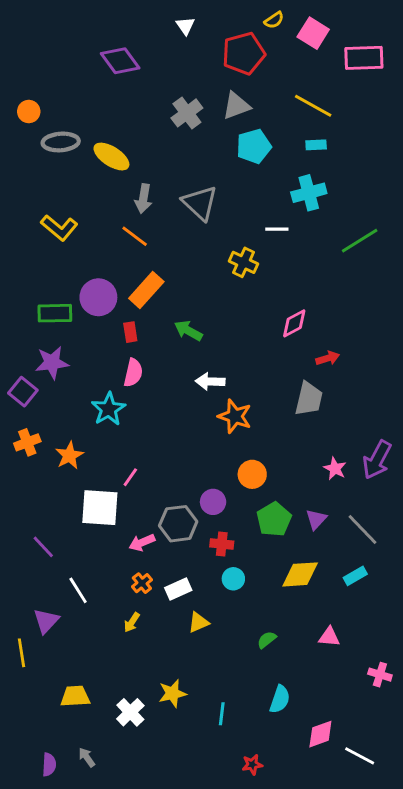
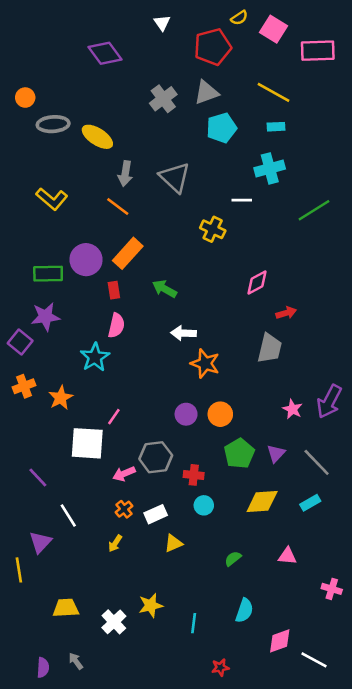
purple circle: (213, 502) -> (186, 414), moved

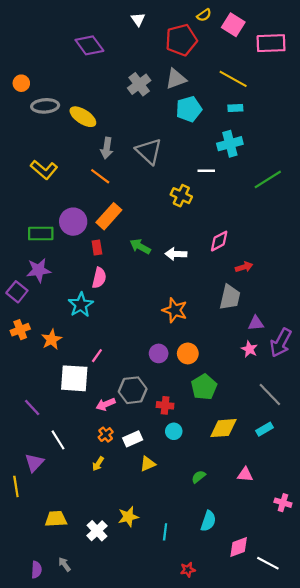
white arrow: (184, 333) -> (176, 254), moved
purple triangle: (276, 453) -> (256, 323), moved, turned 42

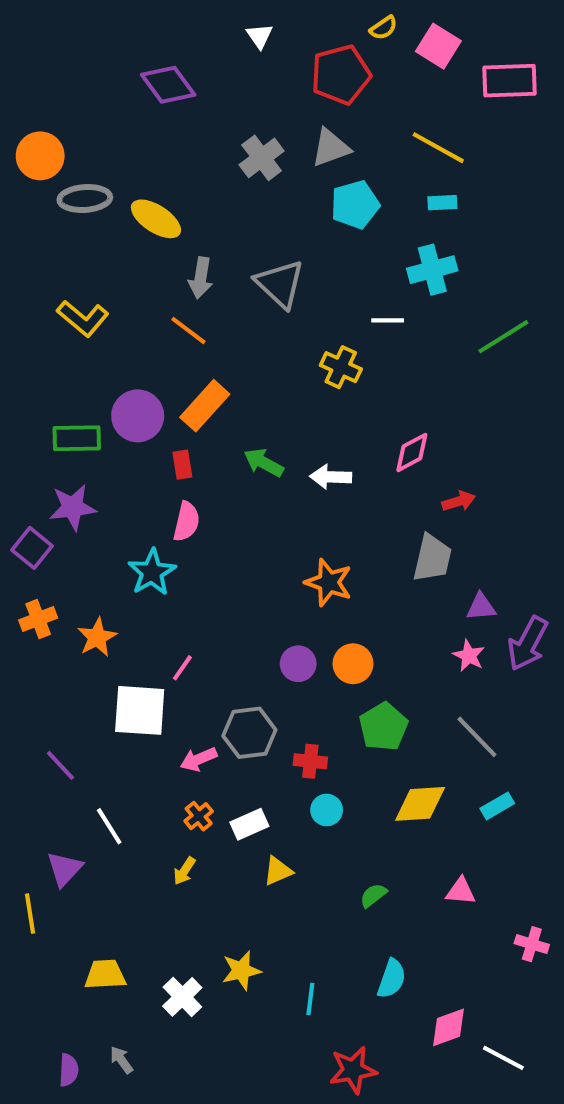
orange circle: (21, 83) -> (40, 156), size x1.5
gray line: (270, 395) -> (477, 737), moved
red star: (188, 570) -> (353, 1070), size x1.6

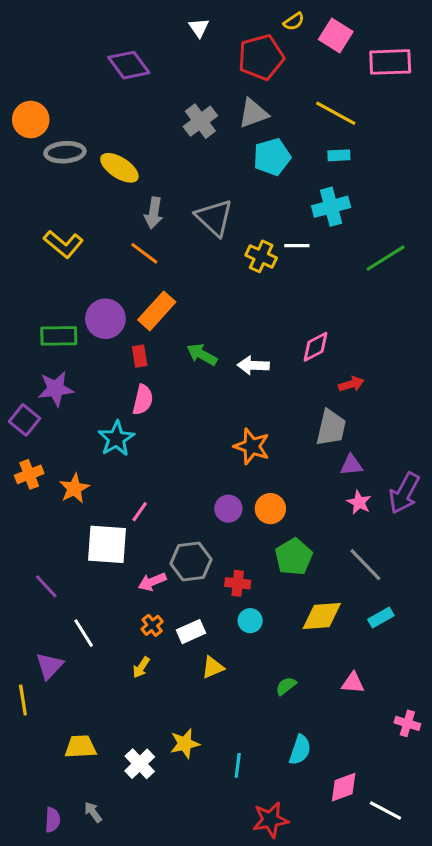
yellow cross: (341, 367) -> (261, 256), moved
purple triangle: (481, 607) -> (351, 465), moved

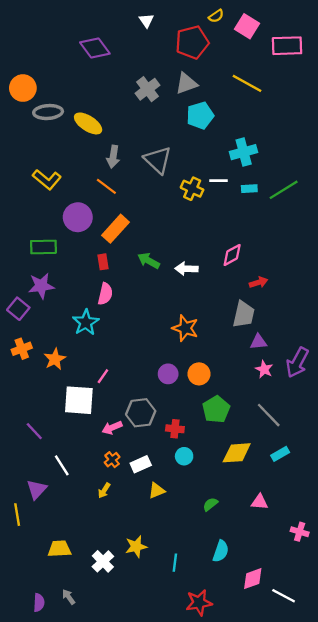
cyan rectangle: (339, 155) -> (249, 189), moved
purple circle: (105, 319) -> (78, 217), moved

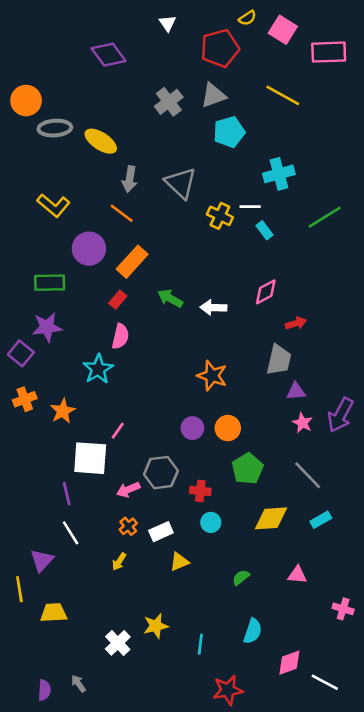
cyan rectangle: (249, 189) -> (264, 230), moved, turned 56
red rectangle: (103, 262) -> (118, 300), turned 49
purple line: (34, 431) -> (67, 494), moved, turned 30
yellow trapezoid: (59, 549) -> (54, 613), moved

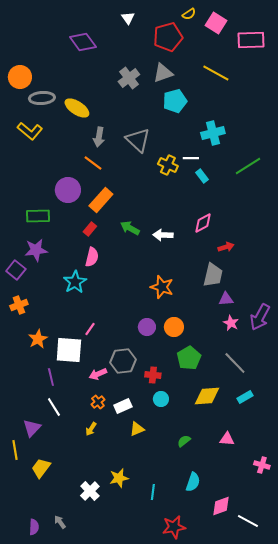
yellow L-shape: (54, 205) -> (30, 131), moved
orange star: (63, 411) -> (38, 339), moved
yellow trapezoid: (54, 613) -> (41, 468), turned -50

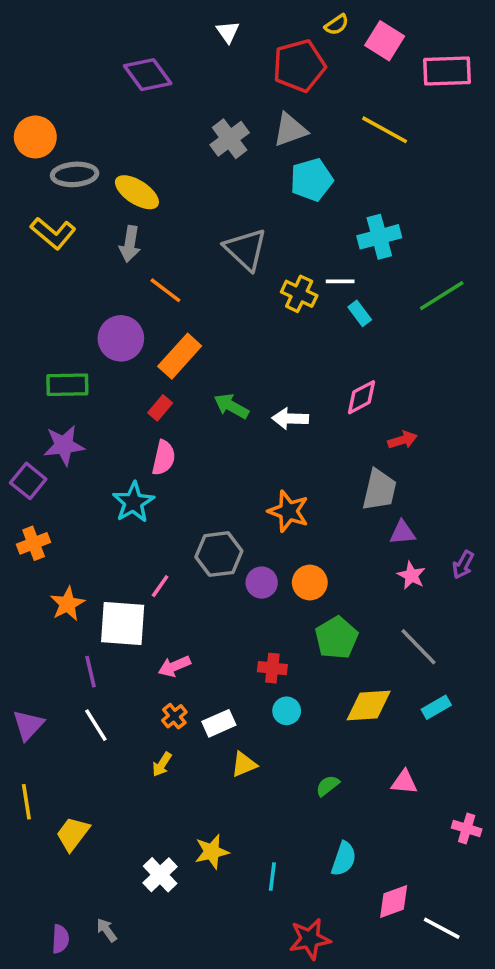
gray arrow: (99, 137) -> (130, 244), moved
purple arrow: (260, 317) -> (463, 565), size x0.6
gray hexagon: (123, 361) -> (219, 554), moved
purple triangle: (32, 428) -> (28, 725), moved

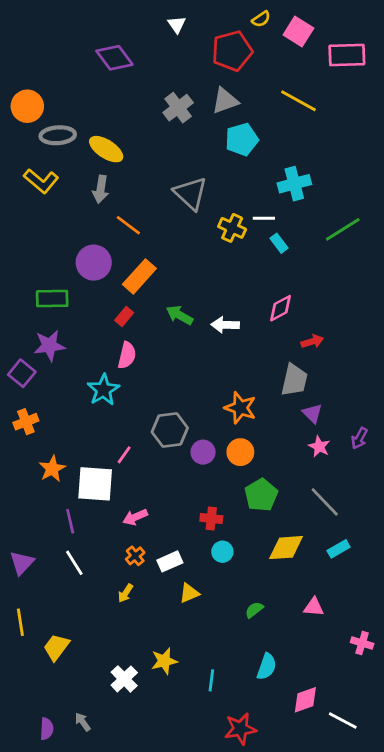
orange star: (288, 511) -> (240, 408), moved
purple triangle: (402, 533) -> (312, 413), turned 50

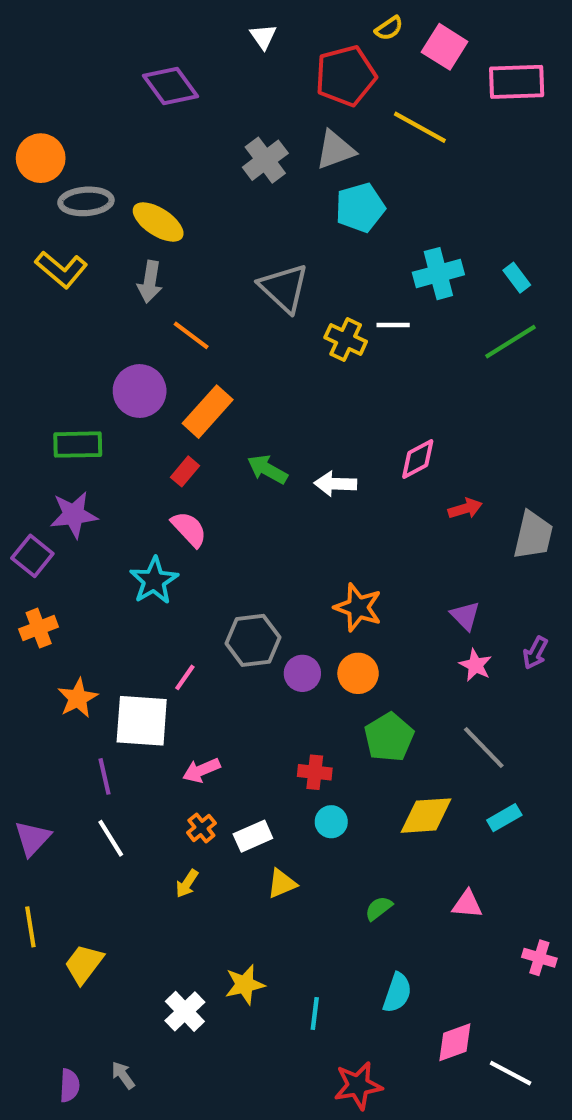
yellow line: (298, 101) -> (420, 127), moved
cyan rectangle: (279, 243) -> (517, 278), moved
pink semicircle: (127, 355) -> (189, 529), turned -56
gray trapezoid: (294, 380) -> (533, 535), moved

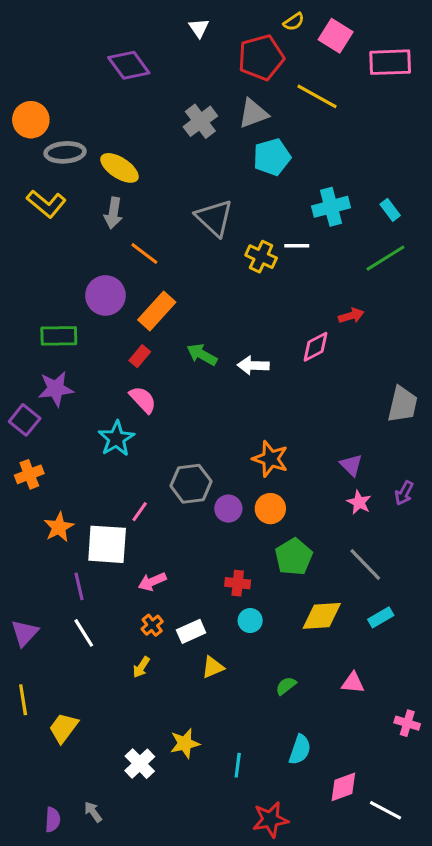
red arrow: (465, 508) -> (351, 316), moved

